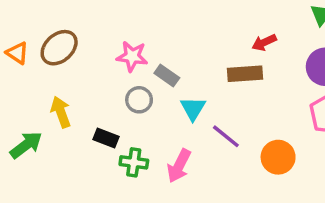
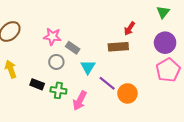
red arrow: (264, 42) -> (130, 28), turned -32
orange circle: (278, 157) -> (127, 93), moved
green cross: (134, 162) -> (58, 90), moved

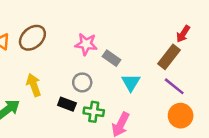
brown rectangle: (118, 47) -> (169, 57), turned -48
gray circle: (56, 62) -> (82, 82), moved
purple line: (107, 83) -> (174, 86), moved

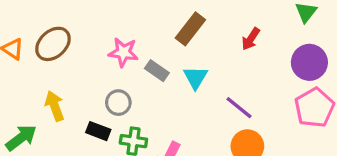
brown rectangle: (169, 57) -> (190, 29), moved
cyan triangle: (131, 82) -> (195, 77), moved

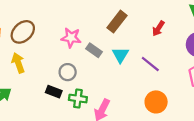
yellow arrow: (55, 106) -> (18, 63), moved
purple line: (239, 108) -> (150, 64), moved

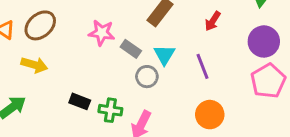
yellow arrow: (18, 63) -> (34, 65), turned 126
purple line: (150, 64) -> (202, 66), turned 30
gray circle: (68, 72) -> (147, 77), moved

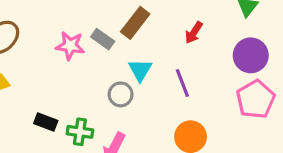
gray rectangle: (131, 49) -> (103, 39), moved

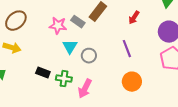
cyan triangle: (140, 70) -> (70, 47), moved

